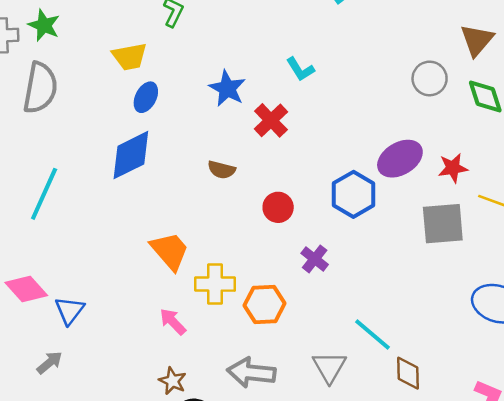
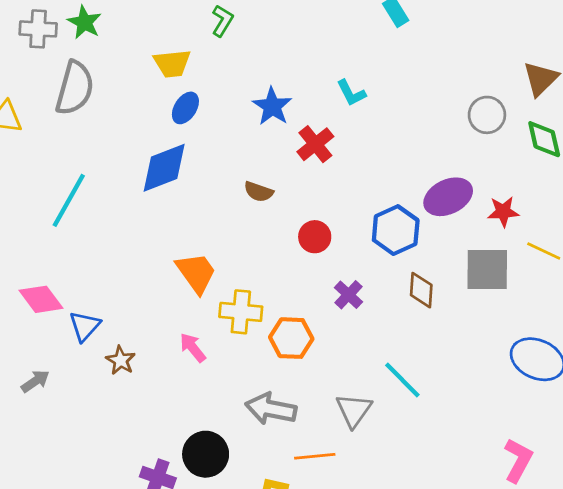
gray arrow: (50, 363) -> (35, 381), moved
brown diamond: (408, 373) -> (421, 290), moved
brown star: (172, 381) -> (121, 360), moved

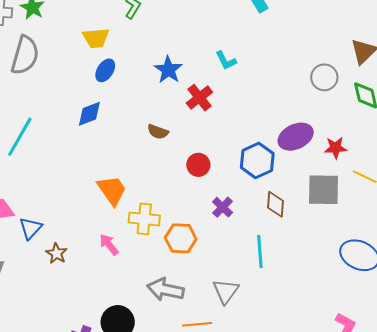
blue diamond: (164, 168) -> (89, 114), size x0.7
cyan line: (402, 380) -> (260, 252), moved, turned 40

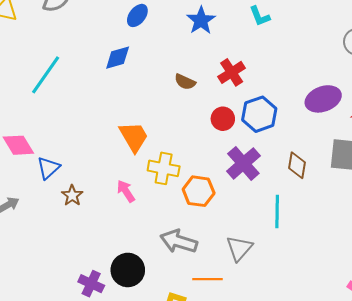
red cross: (199, 98) -> (232, 72), moved
blue hexagon: (257, 161) -> (259, 114), moved
purple cross: (223, 207) -> (243, 163), size x1.6

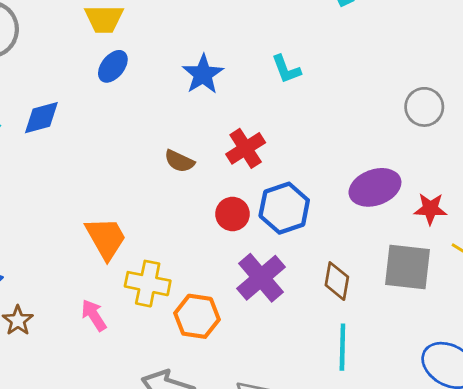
blue diamond: (118, 58) -> (41, 118), moved
cyan line: (277, 211) -> (342, 347), moved

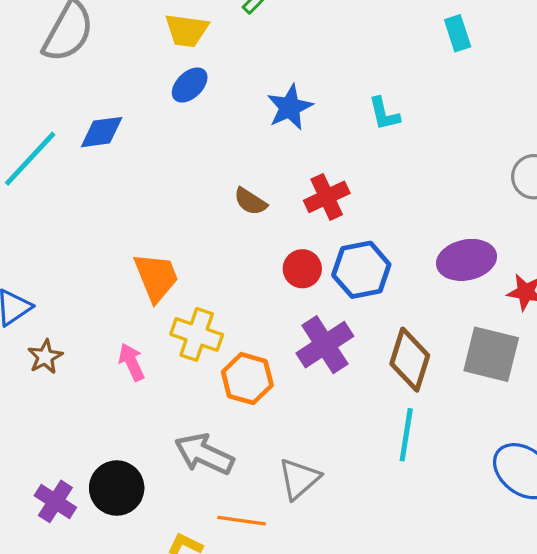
brown diamond: (337, 281) -> (410, 360), size x1.4

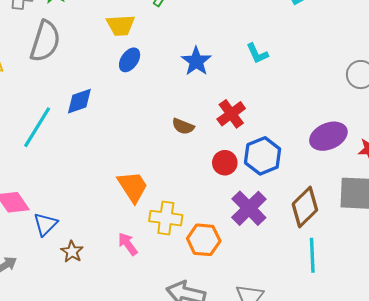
brown diamond: (410, 360) -> (305, 207), turned 39

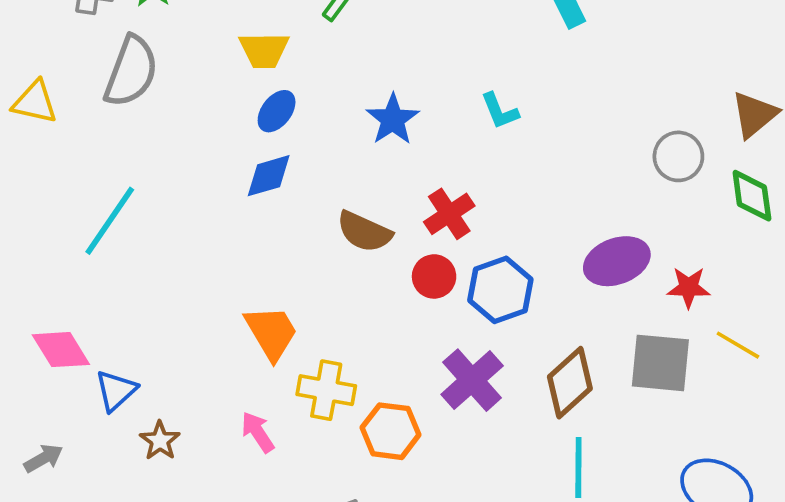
blue diamond: (79, 101) -> (269, 176), moved
brown semicircle: (183, 126) -> (364, 232), size x1.4
red circle: (225, 163) -> (434, 276), moved

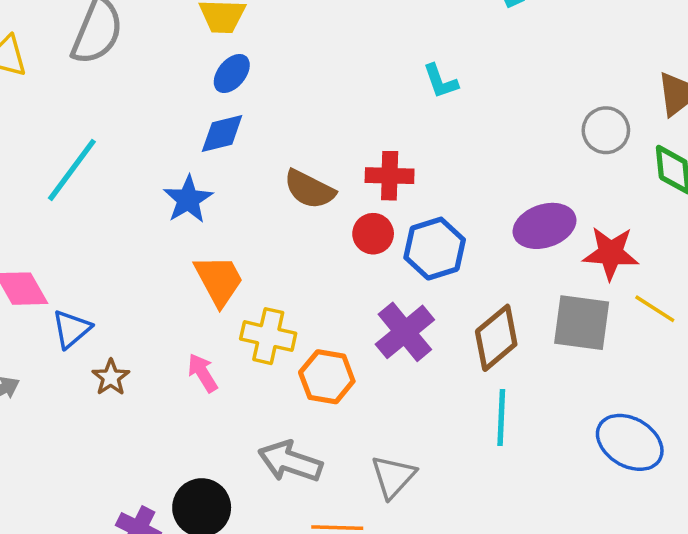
blue star: (393, 119) -> (188, 199), moved
red cross: (449, 214) -> (390, 176), turned 33
red star: (689, 287) -> (611, 253), size x1.4

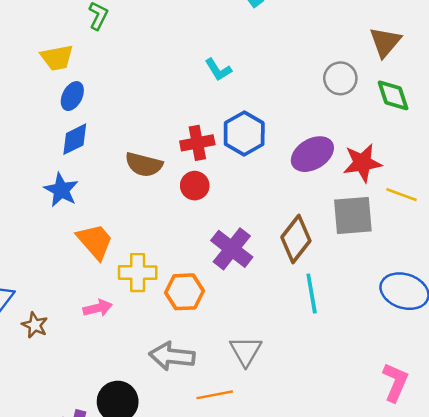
blue hexagon: (435, 249) -> (244, 134), moved
pink arrow: (203, 373) -> (98, 308), turned 120

